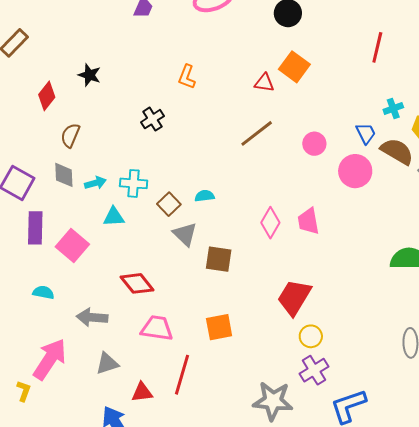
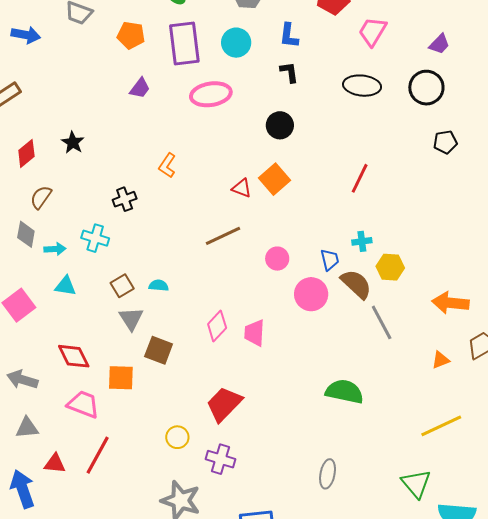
cyan cross: (134, 183) -> (95, 238), moved
orange square: (219, 327) -> (121, 378), moved
yellow circle: (311, 336) -> (177, 437), moved
purple cross: (314, 370) -> (220, 459), moved, turned 36

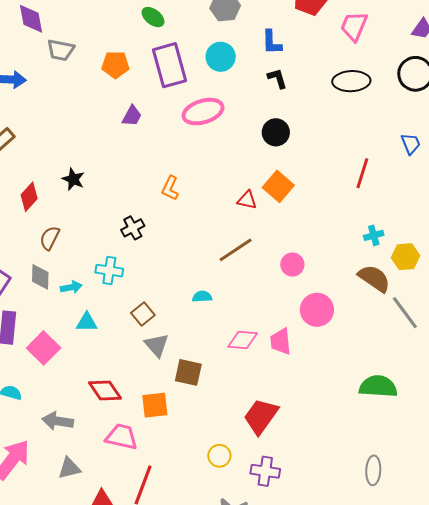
blue trapezoid: (330, 260) -> (411, 144), moved
cyan semicircle: (159, 285) -> (202, 297), moved
pink circle: (311, 294) -> (317, 310), moved
pink diamond: (217, 326) -> (243, 340), turned 60

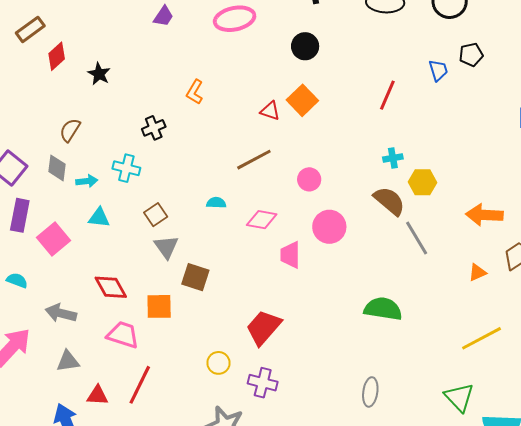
red diamond: (29, 197) -> (57, 56), moved
pink diamond: (243, 340) -> (262, 220), moved

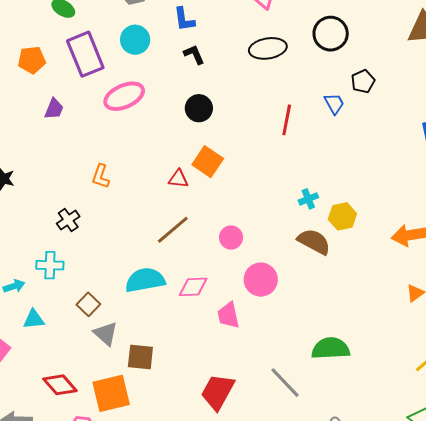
red line: (387, 95) -> (287, 120), moved
cyan semicircle: (216, 203) -> (145, 280), size x2.0
gray line: (417, 238) -> (285, 383), moved
orange square: (159, 306) -> (111, 393), size x1.4

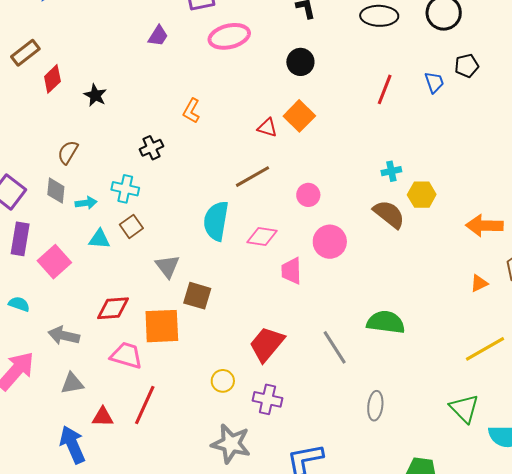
cyan semicircle: (145, 280) -> (216, 221), turned -81
brown square: (88, 304) -> (131, 226), moved
red diamond: (60, 385) -> (113, 308), turned -64

